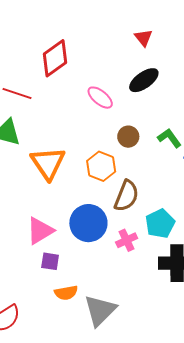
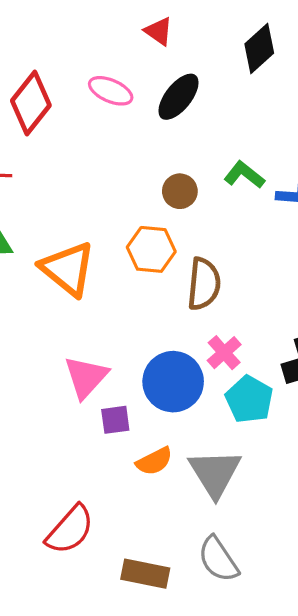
pink ellipse: (100, 98) -> (111, 91), moved
blue circle: (88, 223) -> (173, 382), moved
cyan pentagon: (160, 224) -> (249, 399), moved

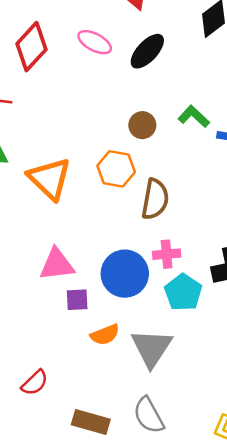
pink cross: (224, 353) -> (167, 254), turned 32
pink triangle: (86, 377) -> (57, 264), turned 36
red semicircle: (70, 530) -> (35, 383), size x0.7

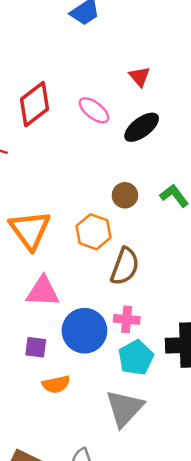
pink triangle: (57, 264) -> (43, 291), moved
gray triangle: (152, 348) -> (125, 408), moved

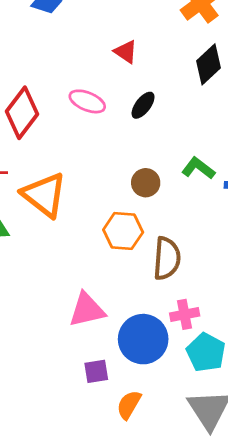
black ellipse: (142, 127) -> (143, 105), size x0.7
orange triangle: (30, 230) -> (44, 195), moved
orange semicircle: (56, 384) -> (129, 405), turned 148

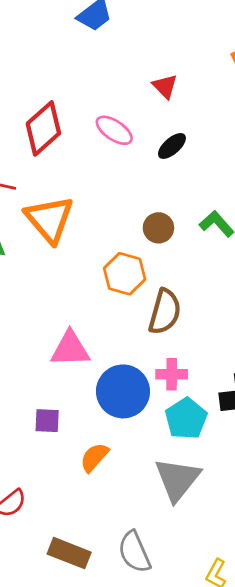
purple square: (96, 371) -> (47, 421), moved

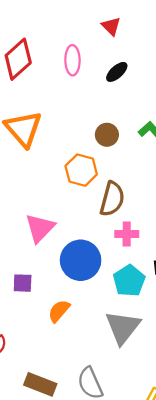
pink ellipse: (114, 130) -> (72, 60), turned 56
pink triangle: (70, 349) -> (40, 228), turned -44
pink cross: (172, 374) -> (127, 234), moved

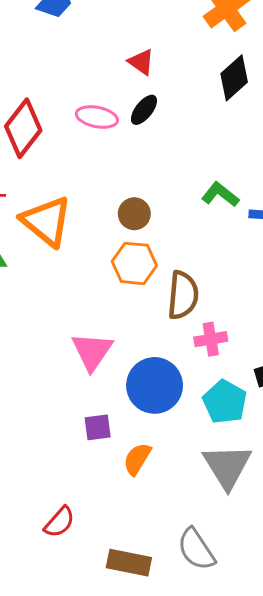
pink ellipse: (72, 60) -> (97, 117), turned -68
black ellipse: (117, 72) -> (144, 110), moved
brown circle: (107, 135) -> (134, 214), moved
purple square: (23, 283) -> (98, 427), moved

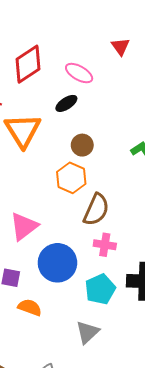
black ellipse: (144, 110) -> (66, 103), moved
orange semicircle: (137, 459) -> (30, 307), turned 60
gray triangle: (227, 466) -> (87, 332), size x0.7

